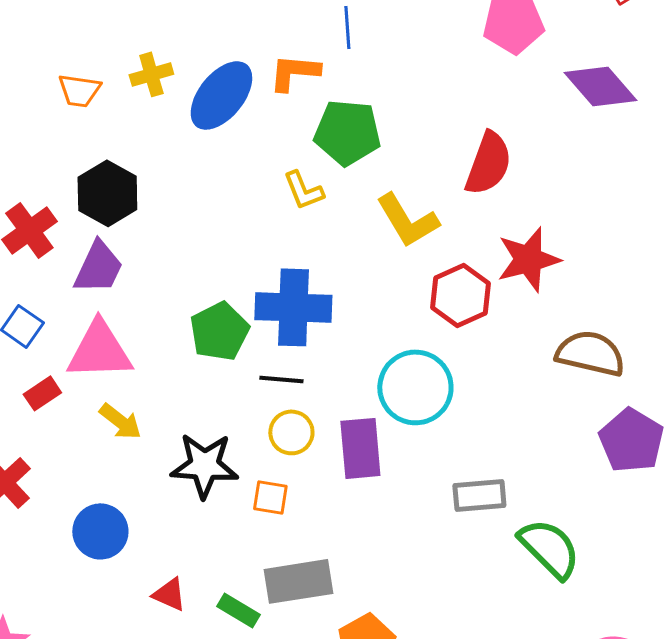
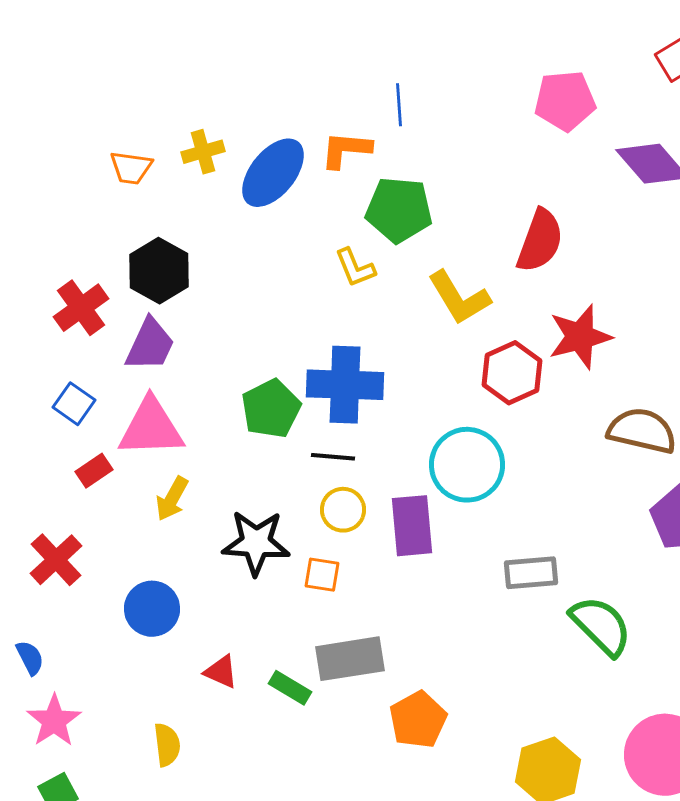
yellow arrow: (120, 421) -> (172, 499), turned 81

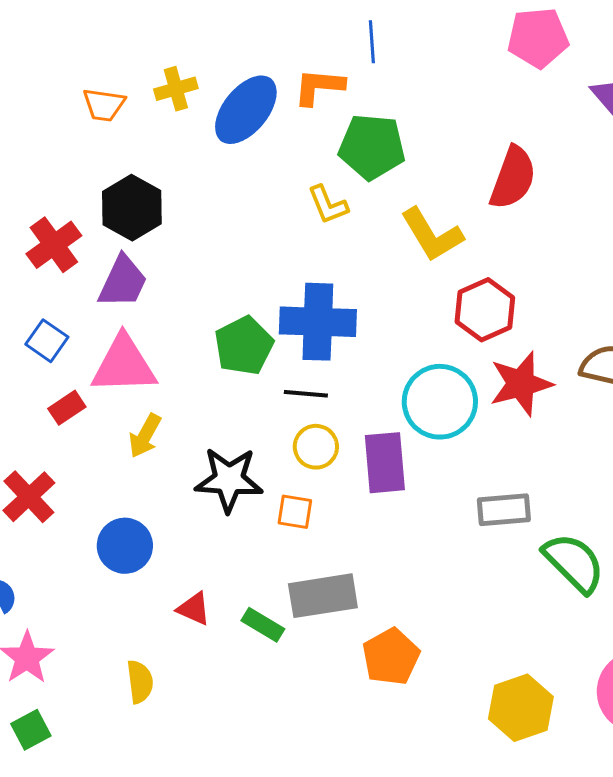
red star: (580, 337) -> (521, 384), moved

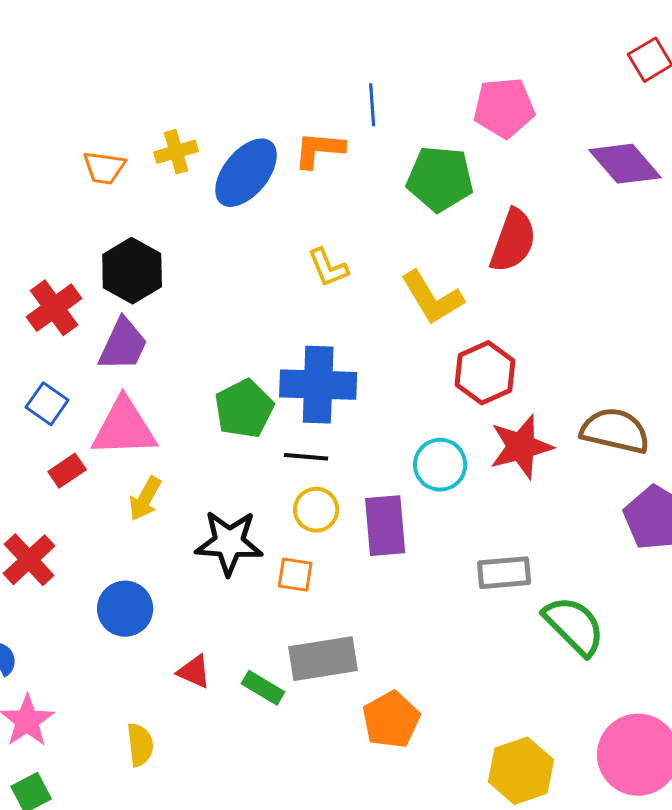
pink pentagon: (538, 38) -> (504, 108), moved
green pentagon: (372, 147) -> (440, 179), moved
cyan circle: (440, 402) -> (440, 465), size x0.7

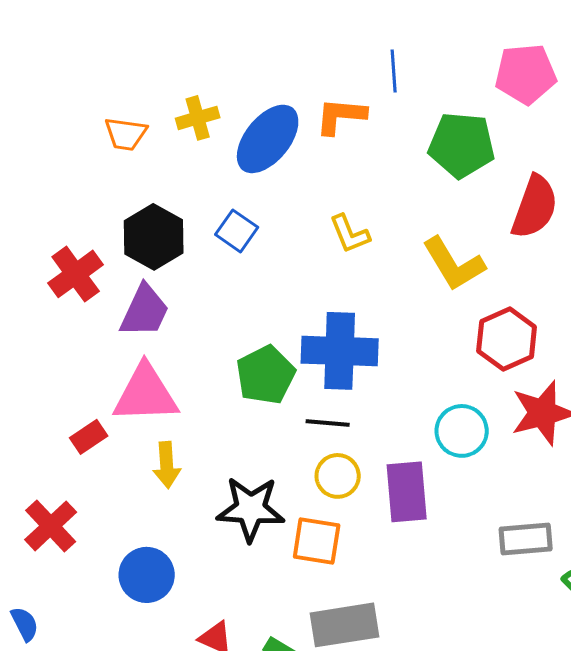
blue square: (47, 404) -> (237, 231), moved
yellow arrow: (145, 499) -> (167, 465), turned -33
orange square: (295, 575) -> (317, 541), size x1.4

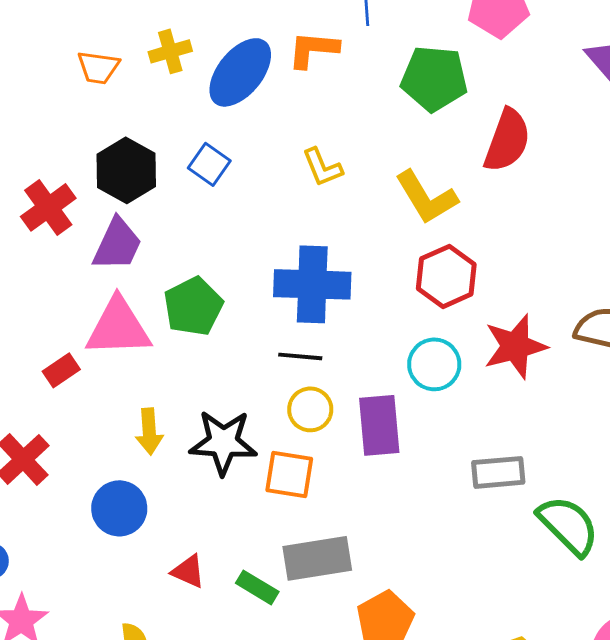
red hexagon: (507, 339) -> (446, 276), moved
green pentagon: (266, 375) -> (193, 306), moved
yellow arrow: (167, 465) -> (149, 431), moved

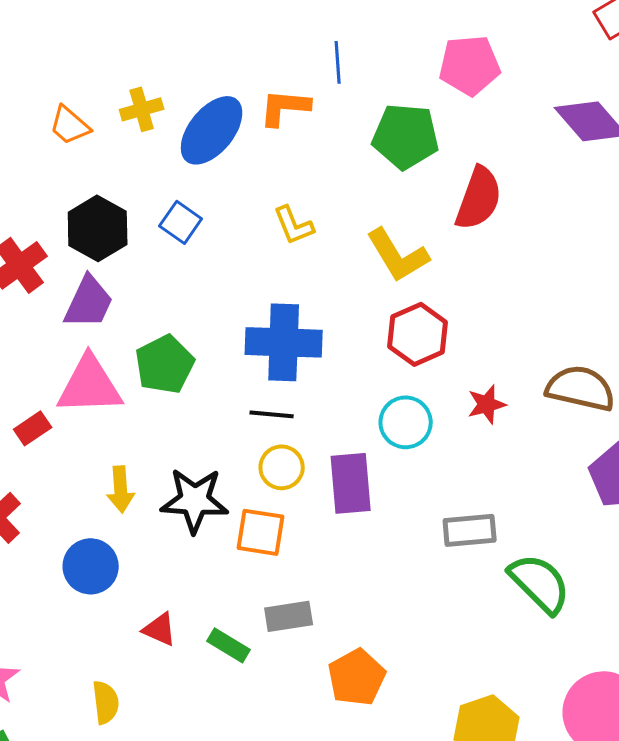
orange trapezoid: (98, 67) -> (70, 125), turned 33
red star: (515, 346) -> (487, 404), size x0.6
gray rectangle: (317, 558) -> (289, 616), size x0.7

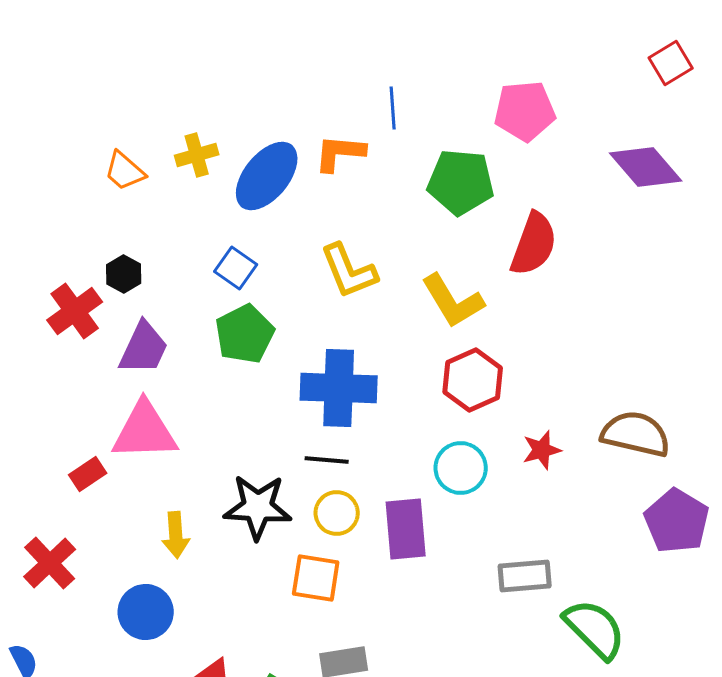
yellow L-shape: (294, 225) -> (349, 271), size x1.4
black hexagon: (98, 228) -> (124, 274), moved, size x0.6
green pentagon: (165, 364) -> (245, 334), moved
black star: (195, 500) -> (258, 507), moved

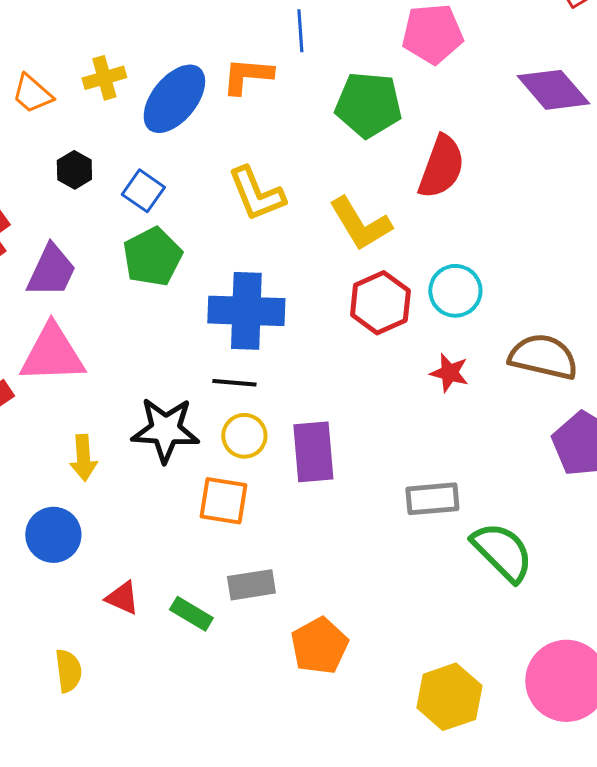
black hexagon: (124, 274) -> (74, 170), moved
red star: (542, 450) -> (449, 373), turned 30
cyan circle: (461, 468) -> (455, 291), moved

